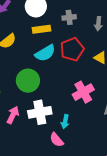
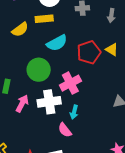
yellow rectangle: (41, 29) -> (44, 19), moved
red pentagon: (72, 49) -> (89, 52), moved
pink cross: (83, 92) -> (70, 83), moved

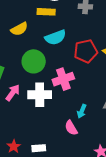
yellow semicircle: (20, 29) -> (19, 29), moved
cyan arrow: (74, 112) -> (82, 111), moved
pink semicircle: (65, 130) -> (71, 128), moved

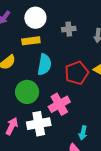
cyan semicircle: (55, 37) -> (44, 65), turned -50

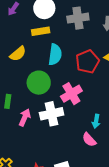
gray cross: (69, 29) -> (78, 18), size x1.5

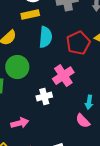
green circle: (39, 83) -> (17, 67), moved
white cross: (52, 114) -> (44, 97), size x0.7
pink arrow: (25, 117) -> (20, 123), moved, turned 54

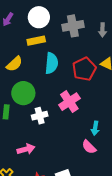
white cross: (44, 97) -> (40, 116), moved

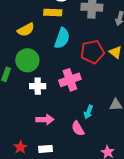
pink arrow: (26, 149) -> (45, 120), moved

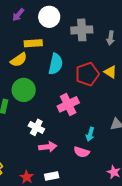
yellow rectangle: (53, 12) -> (33, 43), moved
white cross: (38, 86) -> (36, 127), moved, turned 35
pink semicircle: (78, 128) -> (82, 152), turned -35

